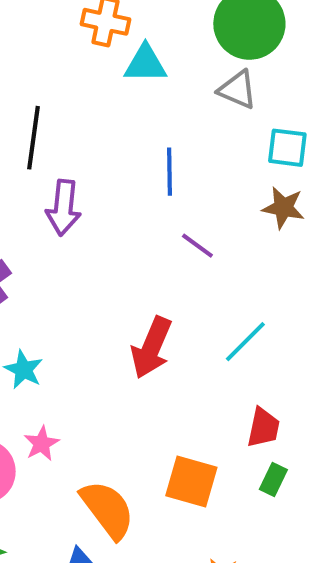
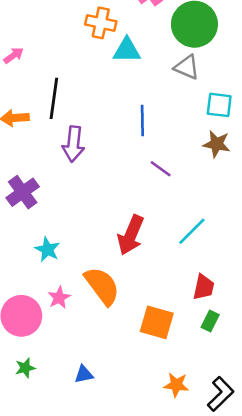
orange semicircle: (107, 509) -> (102, 286), moved

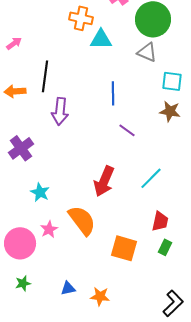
orange star: (176, 385) -> (100, 296), moved

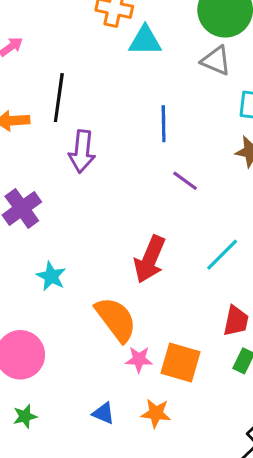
pink star: (49, 229) -> (139, 359), moved, turned 30
blue triangle: (68, 288) -> (103, 413), moved, turned 35
orange star: (100, 296) -> (156, 413), moved

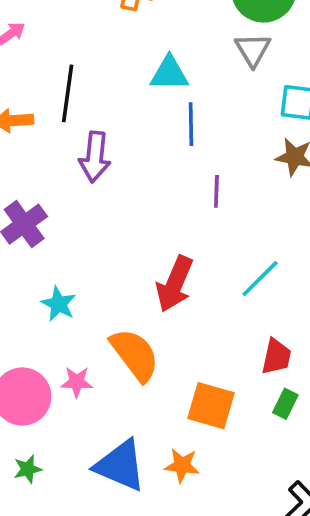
cyan triangle: (145, 41) -> (169, 73), moved
gray triangle: (216, 61) -> (253, 50), turned 36
purple line: (185, 181) -> (216, 191), turned 56
pink star: (139, 359) -> (77, 382), moved
blue triangle: (103, 413) -> (120, 465), size x2.0

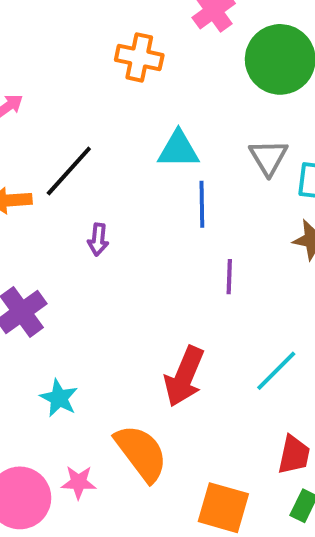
gray triangle: (253, 50) -> (268, 157), moved
black line: (68, 93) -> (69, 171), turned 34
purple arrow: (95, 157) -> (98, 240), size x0.6

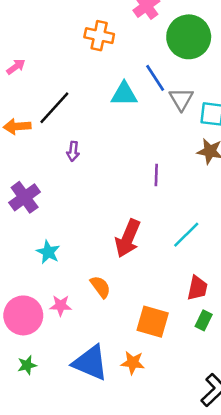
blue line: (202, 204) -> (155, 78), moved, turned -32
orange semicircle: (141, 453) -> (100, 287), size x0.6

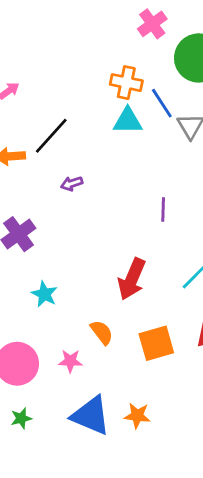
orange cross: (99, 36) -> (126, 83), moved
purple arrow: (73, 151) -> (72, 184), turned 66
pink star: (61, 305) -> (70, 361), moved
orange square: (153, 322) -> (156, 343), moved, turned -32

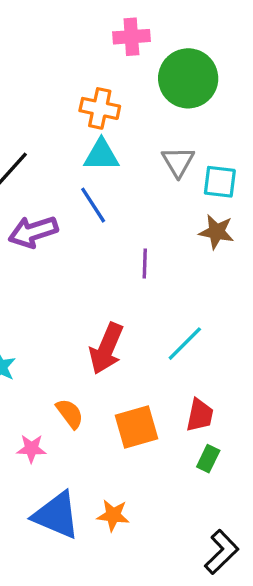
pink cross: (152, 24) -> (131, 37), turned 32
blue line: (162, 103) -> (93, 205), moved
purple arrow: (72, 184) -> (33, 232), size x1.8

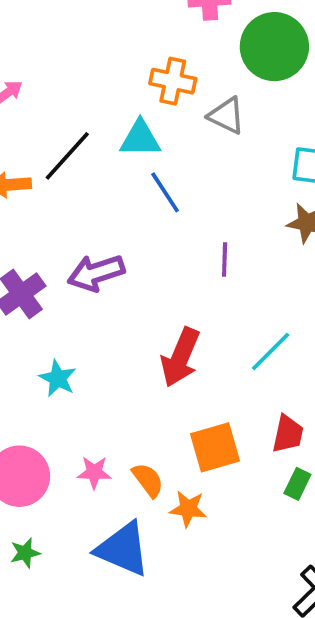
cyan triangle: (101, 155) -> (140, 139), moved
gray triangle: (178, 162) -> (226, 116), moved, turned -33
purple arrow: (33, 232) -> (96, 273), moved
orange semicircle: (70, 414) -> (148, 480), moved
orange star: (113, 515) -> (188, 509), moved

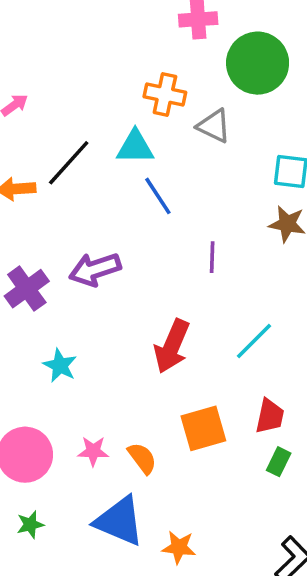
orange star: (188, 509) -> (179, 547), moved

